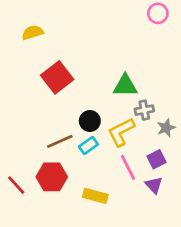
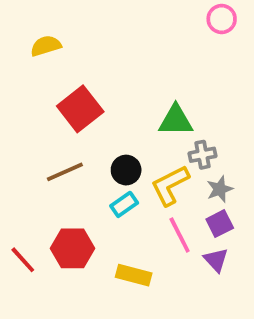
gray star: (166, 128) -> (220, 189), moved
brown line: (60, 141) -> (65, 172), moved

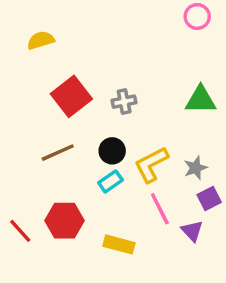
green triangle: (176, 120) -> (201, 100), moved
gray cross: (203, 155) -> (124, 102), moved
purple square: (220, 224) -> (209, 198), moved

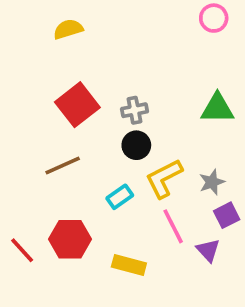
yellow semicircle: (41, 40) -> (68, 29), moved
black circle: (112, 151) -> (136, 145), moved

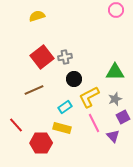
green triangle: (217, 108) -> (115, 72), moved
gray cross: (134, 110) -> (65, 57), moved
red hexagon: (70, 239) -> (41, 143), moved
red line: (22, 250) -> (16, 125), moved
yellow rectangle: (129, 265) -> (62, 128), moved

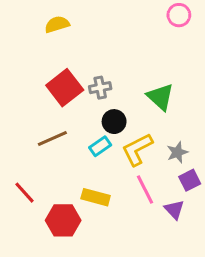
green triangle: (115, 72) -> (160, 97), moved, turned 42
cyan rectangle: (65, 107) -> (100, 146), moved

